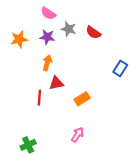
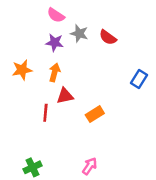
orange star: (19, 39) -> (22, 70), moved
pink arrow: (78, 135) -> (90, 166), moved

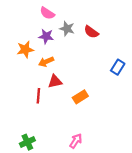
orange star: (22, 70) -> (25, 50), moved
orange arrow: (55, 72) -> (46, 62), turned -128

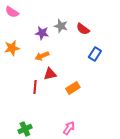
pink semicircle: (47, 13) -> (12, 12), moved
orange star: (25, 50) -> (12, 48), moved
blue rectangle: (118, 67) -> (95, 54), moved

